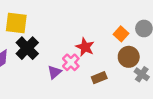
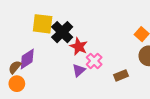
red star: (85, 47) -> (79, 47), moved
black cross: (27, 48) -> (62, 32), moved

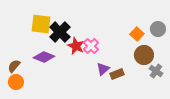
purple diamond: (27, 59) -> (44, 57), moved, turned 55
pink cross: (94, 61) -> (91, 46), moved
purple triangle: (79, 70) -> (103, 69), moved

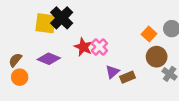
black cross: (60, 32) -> (62, 18), moved
brown semicircle: (14, 66) -> (15, 60), moved
orange circle: (16, 82) -> (20, 77), moved

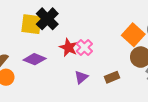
orange square: (149, 34) -> (133, 35), size x1.5
purple triangle: (112, 72) -> (81, 77), moved

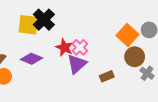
purple triangle: (81, 77) -> (77, 64), moved, size x1.5

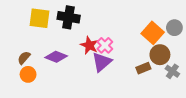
black cross: (44, 20) -> (69, 17), turned -35
yellow square: (28, 25) -> (39, 18), moved
brown rectangle: (107, 76) -> (143, 68), moved

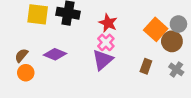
red star: (89, 45) -> (108, 23), moved
brown circle: (160, 55) -> (172, 41), moved
brown rectangle: (143, 68) -> (146, 66), turned -48

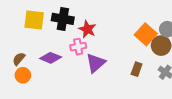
red star: (108, 23) -> (87, 29), moved
pink cross: (106, 42) -> (78, 47), moved, turned 35

